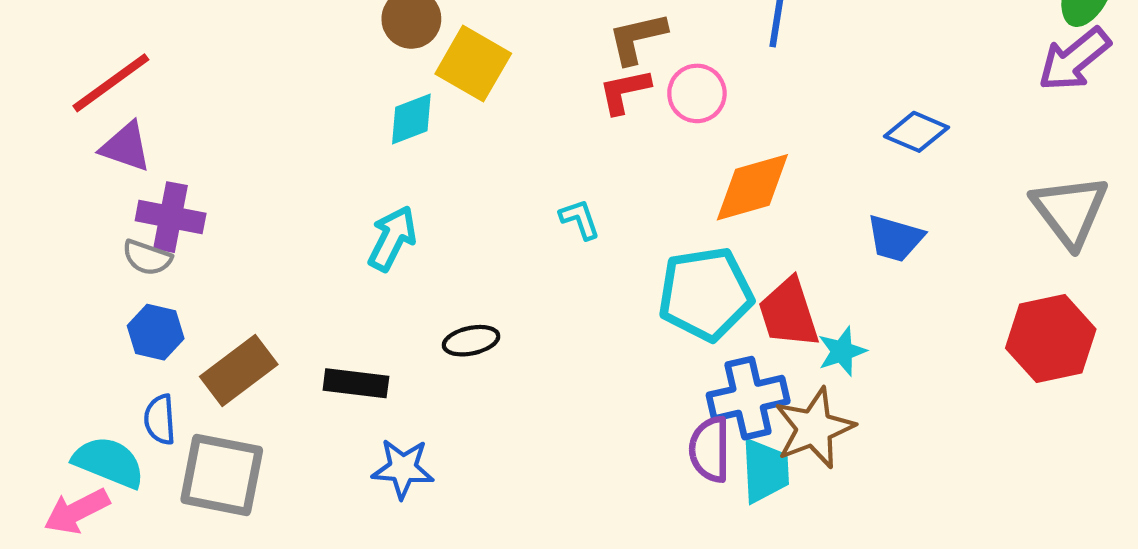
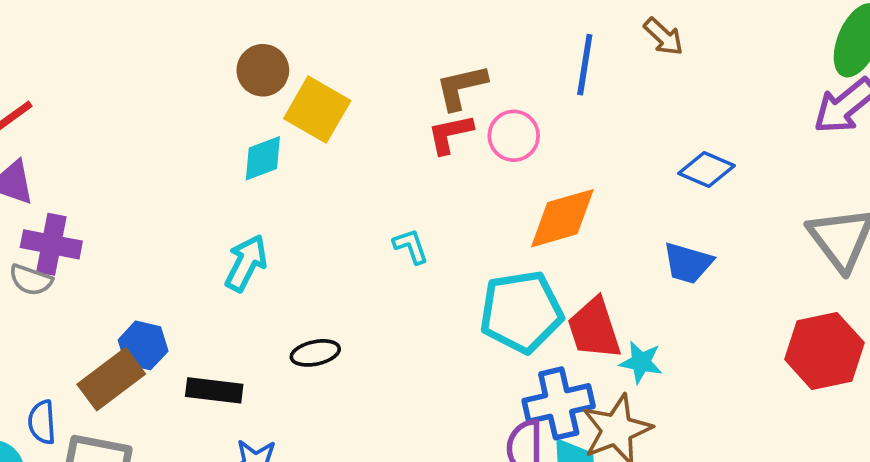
blue hexagon: (156, 332) -> (143, 345), moved
cyan star: (842, 351) -> (641, 362), turned 30

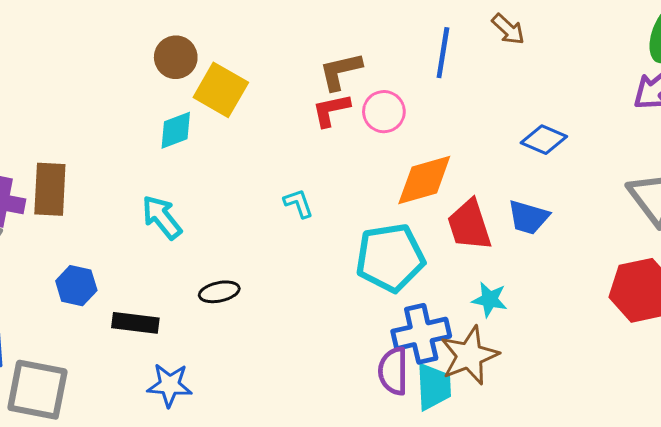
cyan arrow: (246, 263) -> (162, 217), turned -66
red trapezoid: (594, 329) -> (469, 225), moved
brown rectangle: (111, 379) -> (50, 189), moved, turned -50

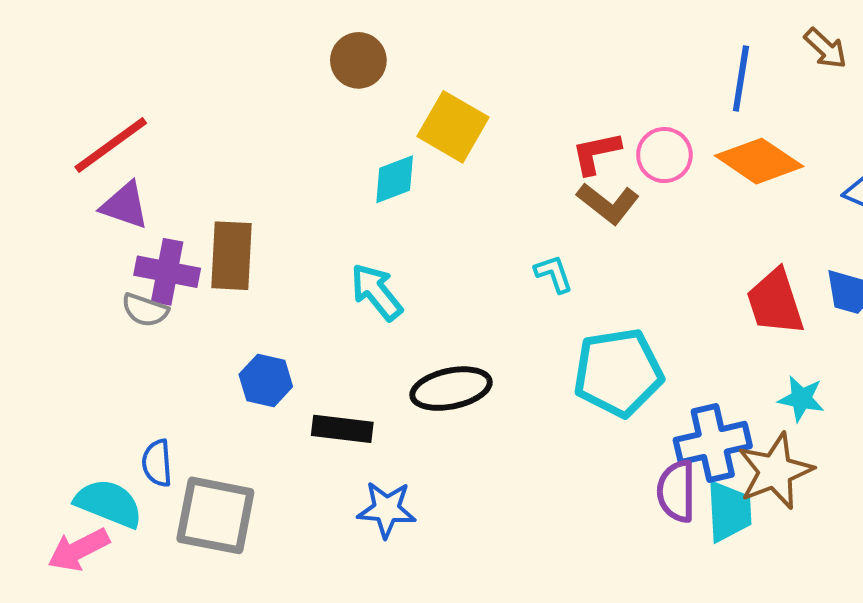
brown circle: (176, 57) -> (358, 60), moved
brown L-shape: (340, 71) -> (608, 203), moved, turned -129
orange diamond: (424, 180) -> (759, 161), moved, turned 50
cyan pentagon: (390, 258) -> (618, 372), moved
black ellipse: (219, 292) -> (451, 389), size x1.5

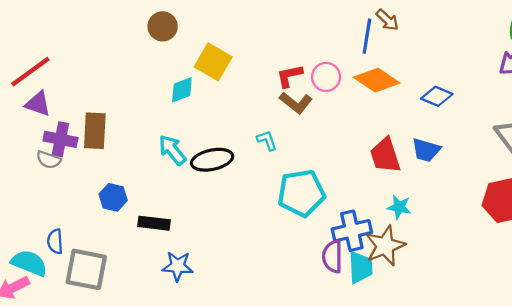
brown arrow: (826, 48) -> (387, 20), moved
black ellipse: (451, 389) -> (212, 160), moved

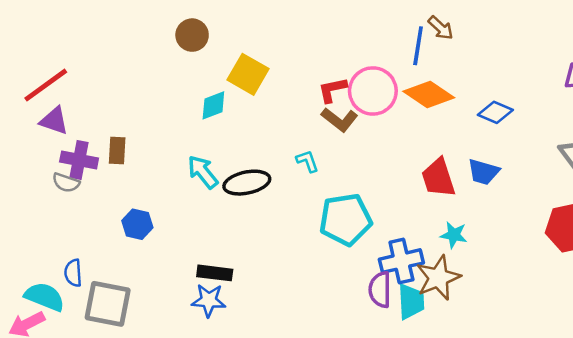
pink circle: (326, 77) -> (373, 91), size x1.5
brown rectangle: (95, 131) -> (117, 150), size x0.7
black rectangle: (154, 223) -> (215, 273), moved

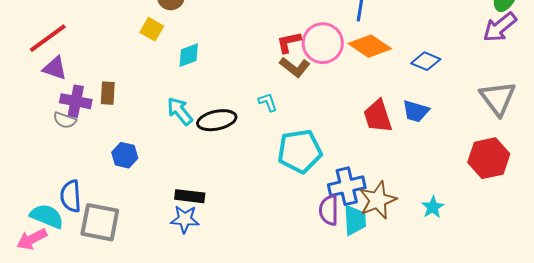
yellow square: (248, 74) -> (152, 29), moved, size x0.7
cyan star: (454, 235) -> (433, 207), moved, turned 30
blue semicircle: (73, 273) -> (71, 196), size x1.4

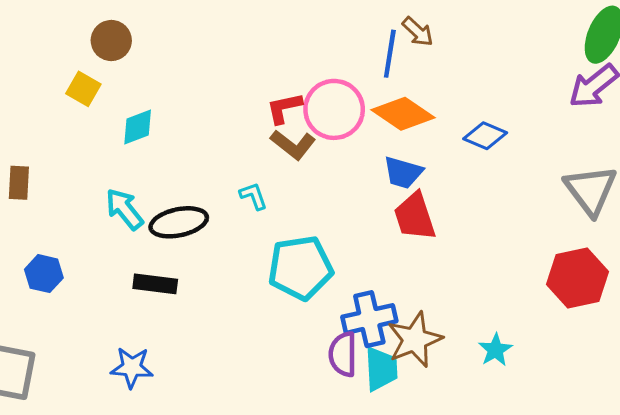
blue trapezoid: (416, 111) -> (403, 172), moved
black rectangle: (190, 196) -> (155, 284), moved

